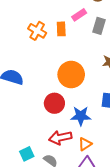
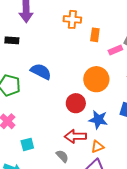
pink rectangle: (79, 15) -> (115, 50), moved
orange cross: (37, 31) -> (72, 19), moved, turned -36
cyan square: (27, 154) -> (27, 144), moved

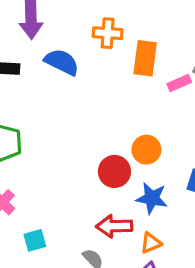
orange rectangle: (95, 35) -> (145, 58), size x1.5
blue semicircle: (41, 71) -> (62, 62), moved
orange circle: (96, 79) -> (146, 150), moved, size x0.7

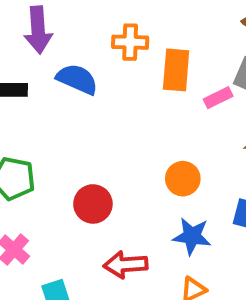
red circle: (114, 171) -> (93, 204), moved
red arrow: (114, 226) -> (126, 265), moved

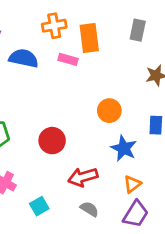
pink rectangle: (218, 98) -> (68, 59), moved, turned 54
blue star: (192, 236) -> (124, 148), turned 30

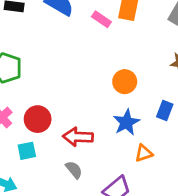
red circle: (52, 141) -> (38, 119), moved
orange triangle: (132, 184) -> (144, 153), moved

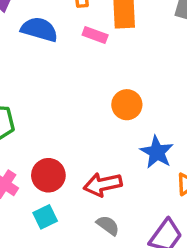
orange circle: (125, 82) -> (127, 105), moved

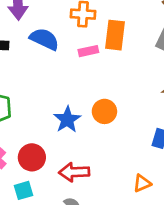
pink rectangle: (95, 35) -> (88, 51), turned -42
blue star: (157, 152) -> (67, 120), moved

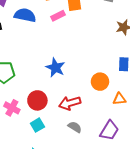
orange circle: (104, 111) -> (100, 82), moved
orange triangle: (142, 183) -> (119, 99), turned 32

